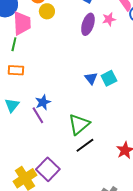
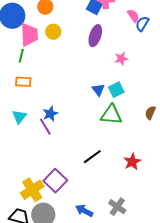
yellow circle: (47, 11) -> (53, 32), moved
pink star: (109, 19) -> (121, 59), moved
green triangle: (79, 124) -> (111, 115), moved, turned 45

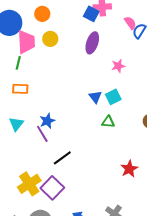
green triangle: (111, 115) -> (108, 122), size x0.6
black line: (92, 157) -> (62, 158), moved
yellow cross: (32, 190) -> (29, 184), moved

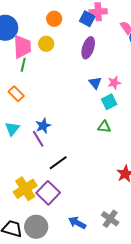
orange circle: (42, 14) -> (54, 19), moved
green line: (18, 63) -> (23, 65), moved
pink star: (118, 66) -> (114, 83), moved
orange rectangle: (20, 89) -> (16, 94), turned 42
blue triangle: (95, 97) -> (95, 83), moved

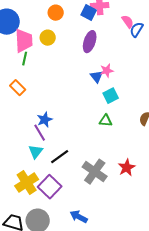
pink star: (114, 83) -> (107, 71), moved
cyan triangle: (12, 129) -> (36, 152), moved
gray cross: (110, 219) -> (95, 172), moved, size x1.4

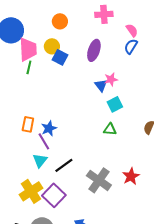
blue square: (89, 13) -> (60, 57), moved
blue semicircle: (137, 30) -> (131, 46), moved
orange rectangle: (18, 88) -> (28, 124), moved, turned 56

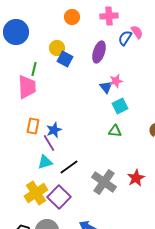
orange circle: (60, 21) -> (72, 17), moved
blue semicircle: (131, 46) -> (125, 38), moved
pink trapezoid: (28, 49) -> (27, 87), moved
cyan triangle: (40, 160) -> (45, 162), turned 35

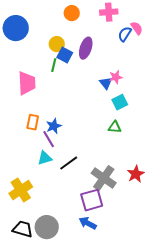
purple ellipse: (99, 52) -> (86, 48), moved
green line: (34, 69) -> (54, 65), moved
yellow cross: (36, 193) -> (21, 190), moved
purple square: (59, 197) -> (92, 200), moved, turned 30

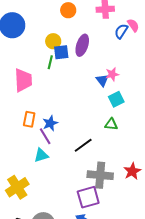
blue square: (65, 55) -> (61, 52), turned -35
black line: (69, 163) -> (83, 145), moved
gray cross: (104, 178) -> (100, 175), turned -30

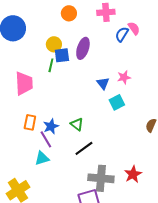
pink star: (112, 74) -> (124, 77), moved
green triangle: (111, 124) -> (77, 124), moved, turned 32

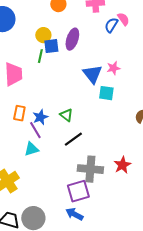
blue triangle: (103, 83) -> (92, 74), size x1.5
cyan square: (117, 102) -> (106, 93), turned 35

